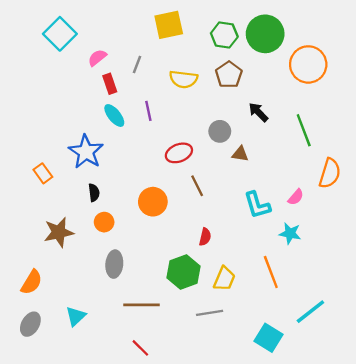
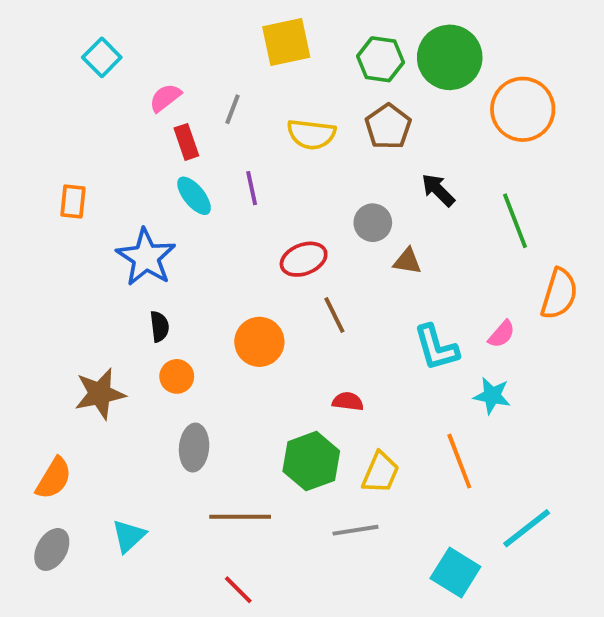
cyan square: (60, 34) -> (102, 57), size x0.7
orange rectangle: (43, 173) -> (73, 202), moved, turned 42
red semicircle: (205, 237) -> (348, 401), turned -96

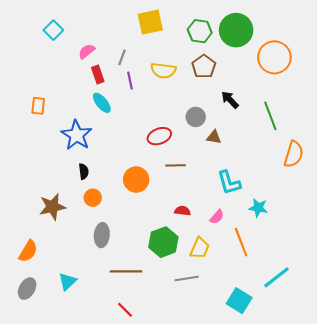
purple line: (252, 188) -> (130, 81), moved
brown line: (334, 315) -> (175, 165), turned -66
pink semicircle: (502, 334) -> (217, 217), moved

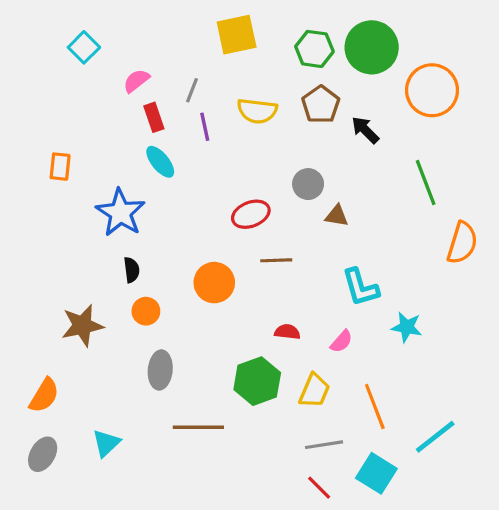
black arrow: (230, 100) -> (365, 130), moved
orange line: (241, 242) -> (375, 407), moved
gray line: (187, 278) -> (324, 445), moved
red line: (125, 310) -> (319, 488), moved

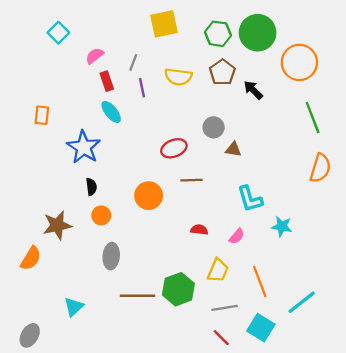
green line: (426, 182) -> (313, 117), moved
green hexagon: (257, 381) -> (178, 289), moved
orange semicircle: (44, 395) -> (31, 258), moved
gray ellipse: (43, 454) -> (30, 335), moved

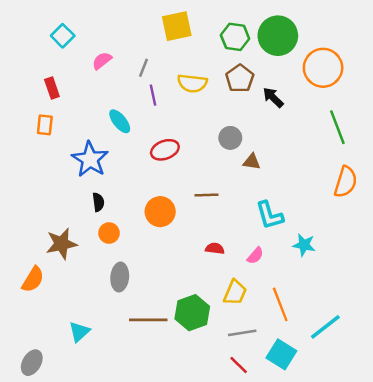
red rectangle: (107, 81) -> (52, 88), moved
red ellipse: (174, 148) -> (165, 150), moved

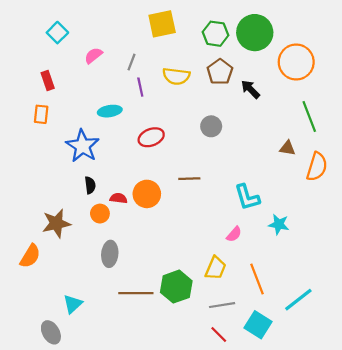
cyan ellipse: (120, 121) -> (110, 111), turned -60
brown triangle: (252, 162) -> (287, 148), moved
red semicircle: (215, 248) -> (118, 198), moved
gray ellipse: (32, 363) -> (51, 332), moved, turned -60

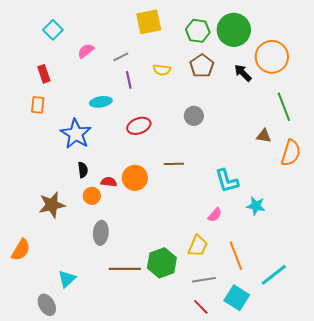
gray line: (132, 62) -> (121, 57), turned 42
yellow semicircle: (176, 76) -> (162, 70), size x0.7
black arrow: (250, 89) -> (243, 73), moved
orange semicircle: (30, 256) -> (21, 250), moved

